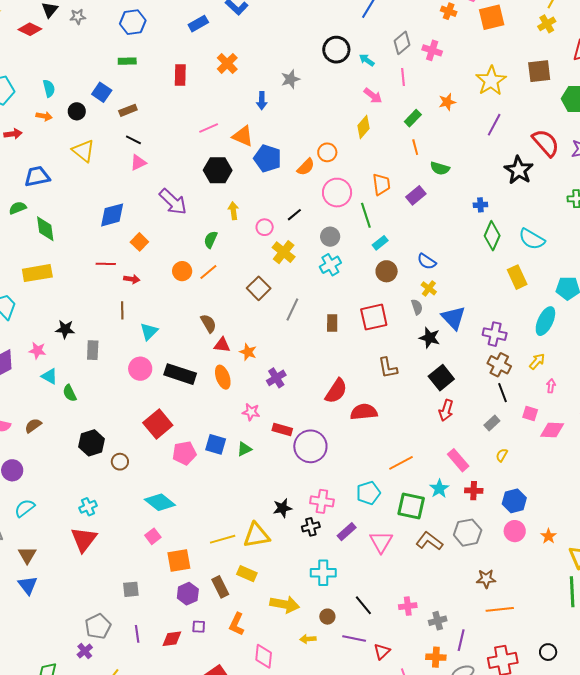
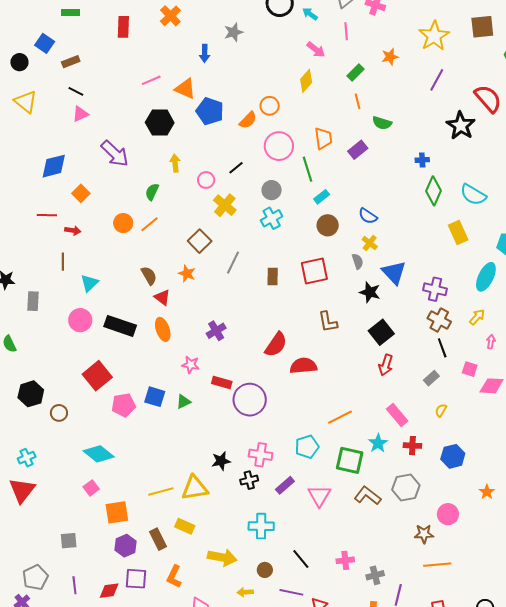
red triangle: (222, 345) -> (162, 297), turned 30
orange star: (248, 352) -> (187, 274), moved
pink circle: (515, 531) -> (448, 514), moved
purple square: (199, 627) -> (136, 579), size x1.6

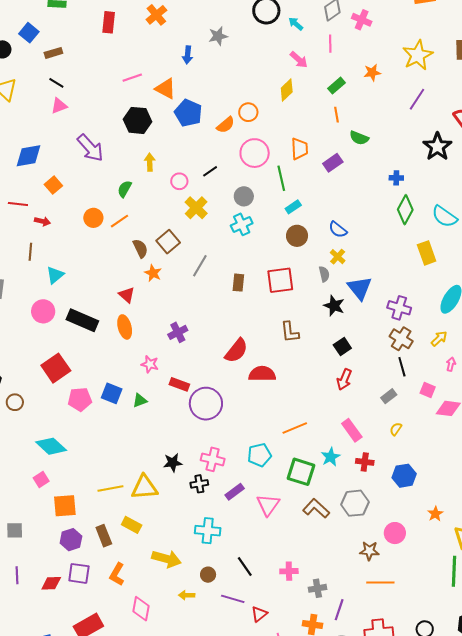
brown semicircle: (149, 276) -> (140, 248), moved
black square: (381, 332) -> (342, 347), size x0.7

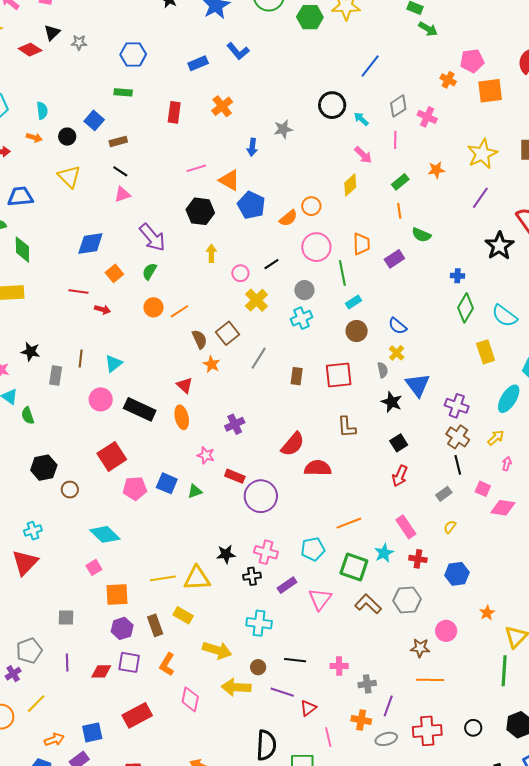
green semicircle: (125, 189) -> (149, 271), moved
brown line: (30, 252) -> (81, 358), moved
black line: (245, 566) -> (295, 660), turned -50
yellow arrow: (187, 595) -> (236, 687), size x1.8

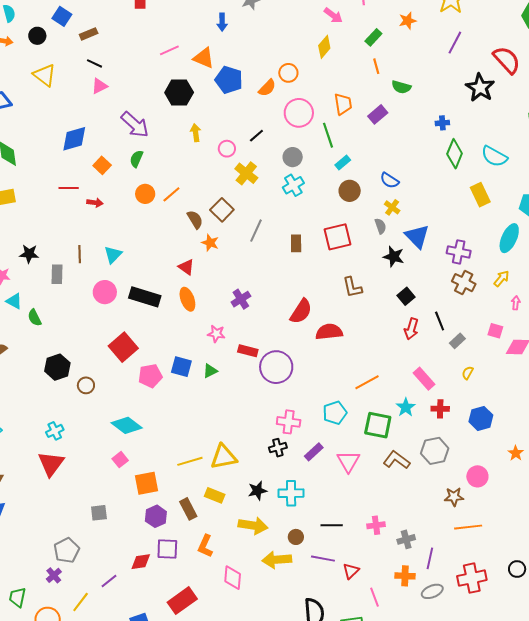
black line: (458, 465) -> (440, 321), moved
black star: (226, 554) -> (257, 491), moved
purple line: (67, 663) -> (109, 581), moved, turned 60

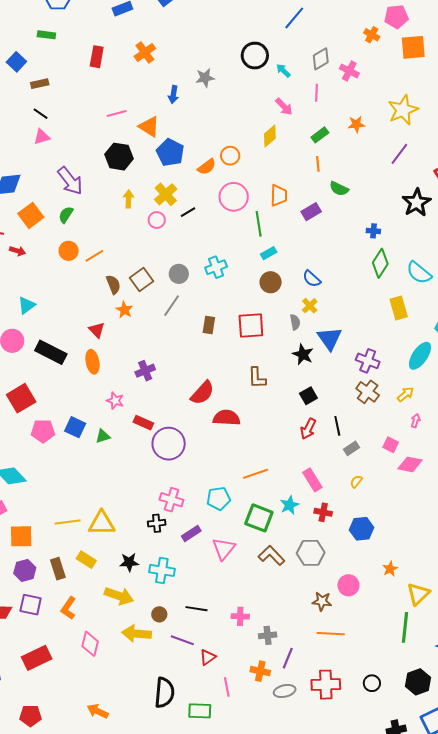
gray circle: (293, 157) -> (179, 274), moved
orange square: (102, 165) -> (31, 215), size x1.4
yellow cross: (246, 173) -> (166, 194), moved

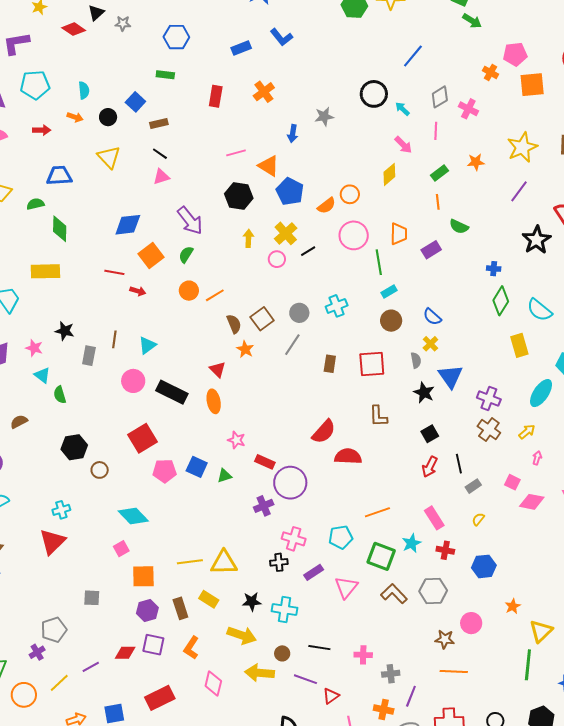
purple cross: (145, 371) -> (264, 506), moved

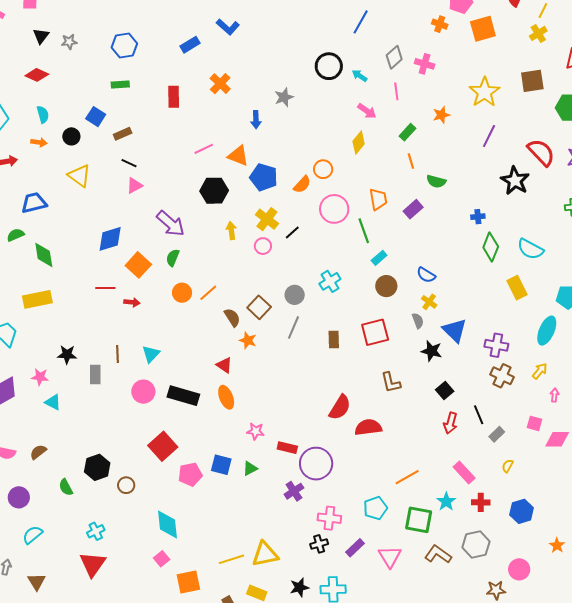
red diamond: (74, 29) -> (37, 75), moved
green semicircle: (60, 395) -> (66, 487), moved
cyan diamond: (133, 516) -> (167, 524), turned 48

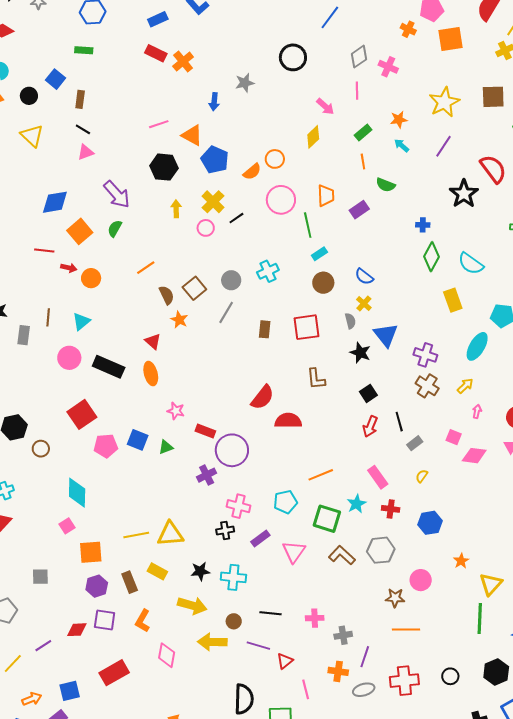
cyan arrow: (360, 76) -> (401, 145), moved
red rectangle: (174, 97) -> (156, 53), moved, turned -70
brown rectangle: (123, 134) -> (80, 99), turned -66
orange circle: (182, 293) -> (91, 278), moved

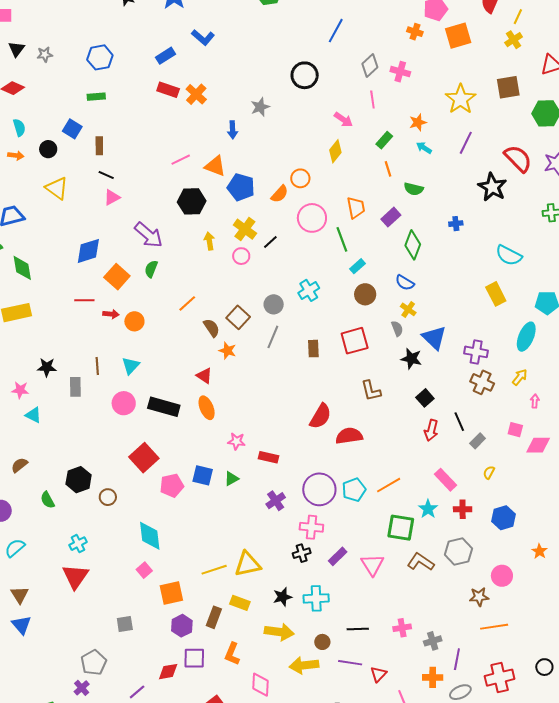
green diamond: (432, 257) -> (413, 245), moved
purple circle: (232, 450) -> (319, 489), moved
cyan pentagon: (285, 502) -> (354, 490), moved
brown rectangle: (130, 582) -> (214, 617), turned 50

